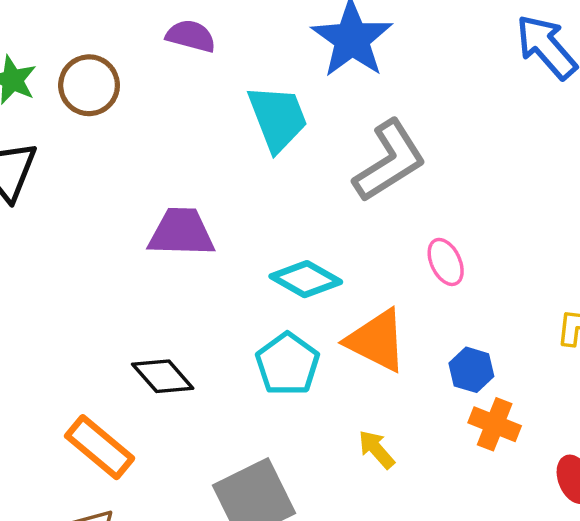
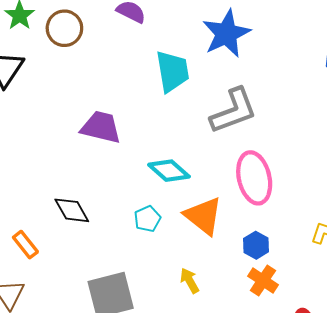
pink ellipse: (446, 262) -> (254, 178), size x1.8
cyan pentagon: (288, 364) -> (147, 219), size x0.7
orange rectangle: (100, 447) -> (25, 245), size x0.7

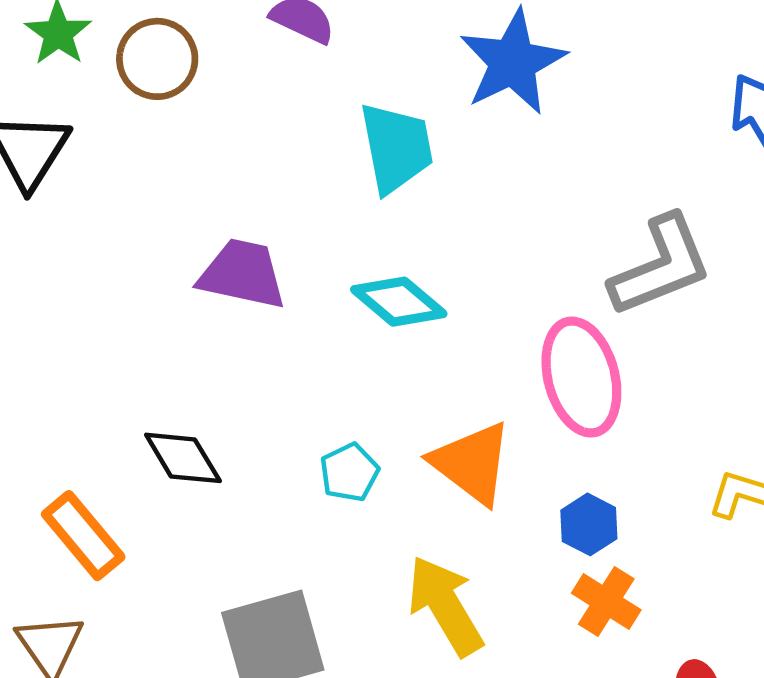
gray L-shape: (234, 111) -> (661, 266), moved
cyan diamond: (169, 171) -> (399, 302), moved
orange rectangle: (25, 245) -> (83, 536), size x1.4
yellow arrow: (190, 281) -> (445, 606), size x1.8

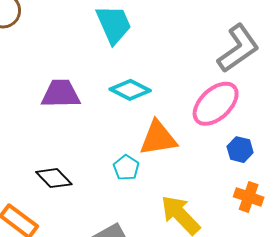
pink ellipse: (581, 377) -> (216, 104), turned 75
orange triangle: (472, 463) -> (158, 138), moved, turned -33
blue hexagon: (589, 524) -> (240, 150), moved

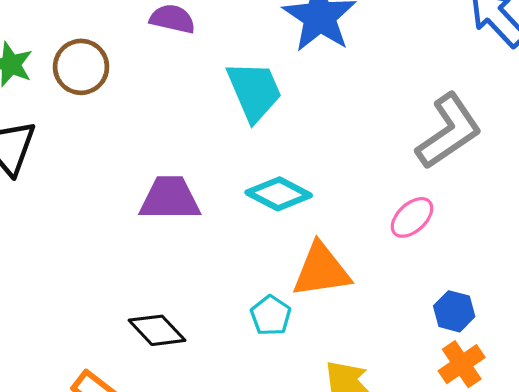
pink ellipse: (216, 104) -> (412, 217), size x0.6
blue hexagon: (240, 150) -> (454, 311), moved
orange cross: (249, 197) -> (462, 364), turned 36

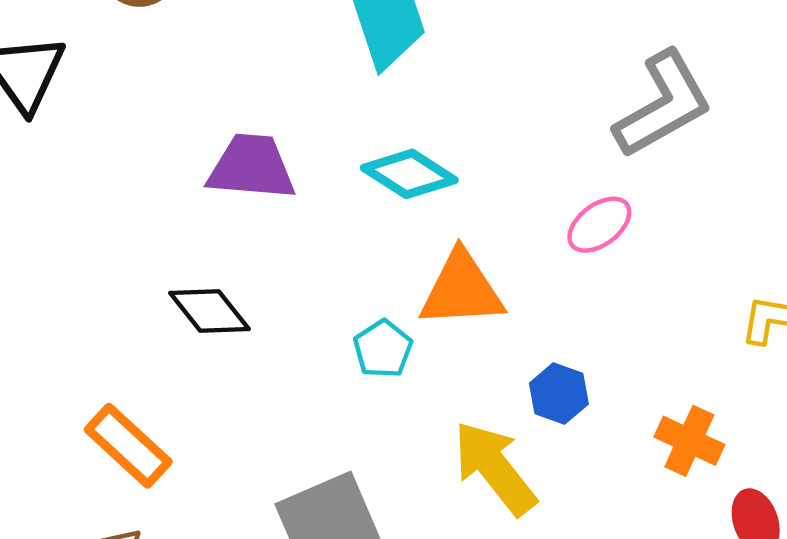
blue hexagon: (454, 311) -> (559, 394), moved
black diamond: (157, 330) -> (210, 311), moved
orange cross: (462, 364) -> (689, 441), moved, turned -36

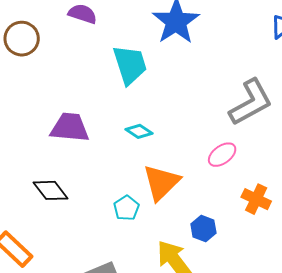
cyan diamond: (409, 174) -> (139, 131), size x0.7
orange triangle: (462, 290) -> (161, 182), turned -42
orange cross: (689, 441) -> (256, 199), moved

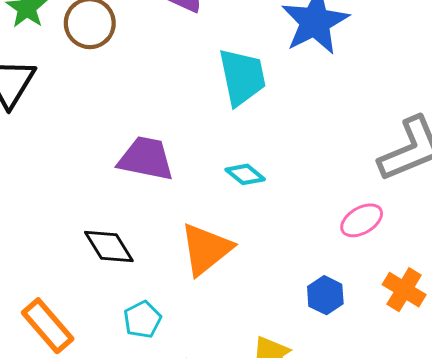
orange triangle: (161, 182) -> (206, 249), moved
cyan pentagon: (126, 208) -> (142, 320), moved
blue hexagon: (203, 229) -> (325, 295), moved

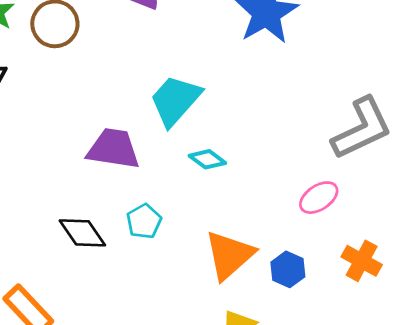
cyan trapezoid: (242, 77) -> (175, 100), moved, turned -124
orange triangle: (206, 249) -> (229, 255), moved
cyan pentagon: (142, 320) -> (144, 221), moved

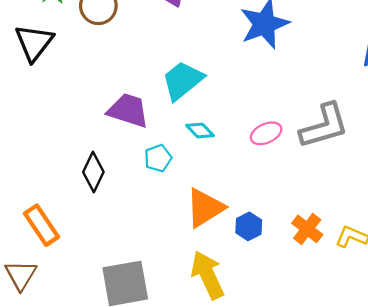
pink ellipse: (319, 198) -> (266, 133), moved
cyan pentagon: (144, 221) -> (158, 158), moved
black diamond: (82, 233) -> (93, 172), turned 51

